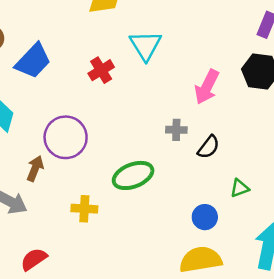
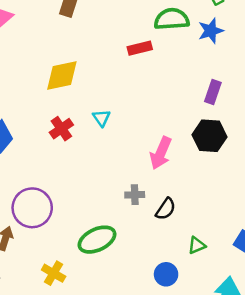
cyan triangle: (146, 45) -> (101, 118), size x0.6
red cross: (101, 70) -> (61, 129), moved
yellow cross: (84, 209) -> (54, 273), turned 30

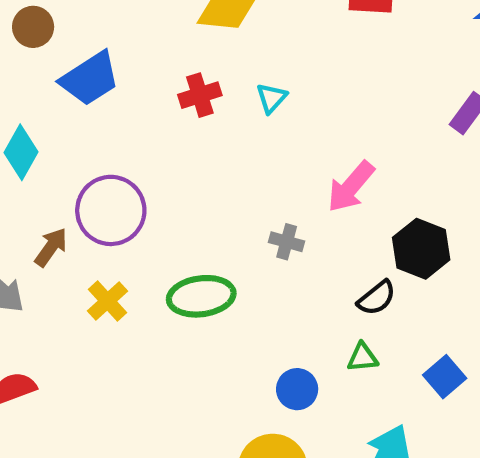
black hexagon: (210, 136) -> (421, 249), moved
black semicircle: (166, 209) -> (377, 298), moved
yellow cross: (54, 273) -> (107, 301), moved

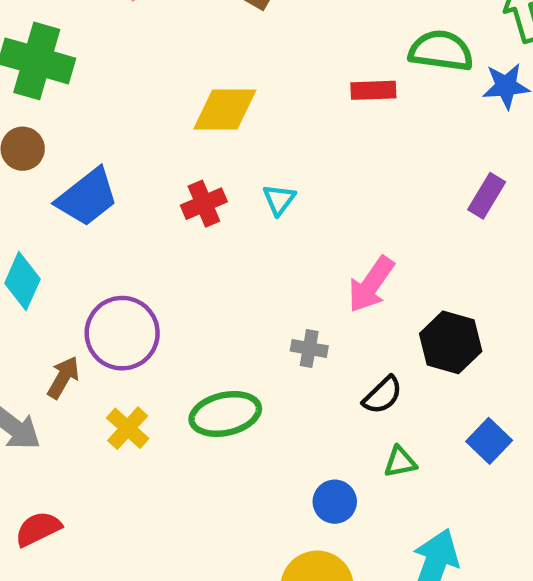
black semicircle: (377, 298) -> (383, 395), moved
blue square: (445, 377) -> (489, 441), moved

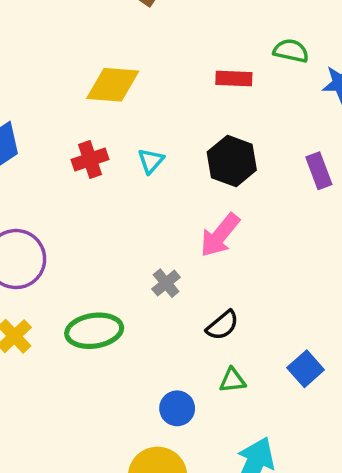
green semicircle: (441, 51) -> (291, 51), size x0.7
purple rectangle: (487, 196) -> (319, 171), turned -56
black hexagon: (451, 342) -> (232, 161), moved
gray cross: (309, 348) -> (166, 283), turned 36

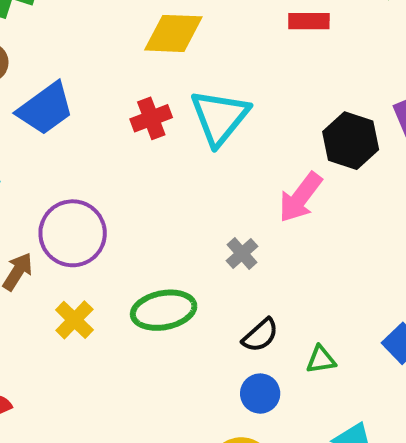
cyan triangle: (151, 161) -> (220, 117), size x2.0
black hexagon: (232, 161) -> (351, 141), moved
black semicircle: (222, 325) -> (260, 335), moved

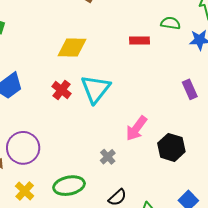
red cross: (151, 118) -> (61, 90), turned -30
black hexagon: (351, 141) -> (171, 147), moved

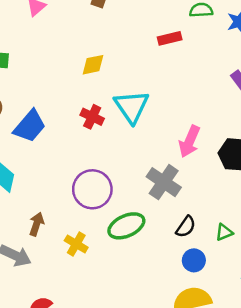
yellow diamond: (72, 48) -> (93, 65), size x0.7
purple circle: (23, 148) -> (92, 189), moved
gray cross: (108, 157) -> (164, 182), size x1.8

